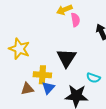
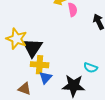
black triangle: (66, 58) -> (33, 48), moved
brown triangle: (27, 89) -> (25, 89), moved, turned 32

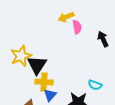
yellow star: (17, 39) -> (21, 56), turned 30

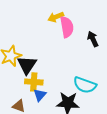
pink semicircle: (77, 27) -> (67, 27), size x1.5
cyan semicircle: (95, 85) -> (85, 85), size x1.6

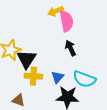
black arrow: (93, 39) -> (70, 48), moved
blue triangle: (40, 95) -> (57, 77), moved

